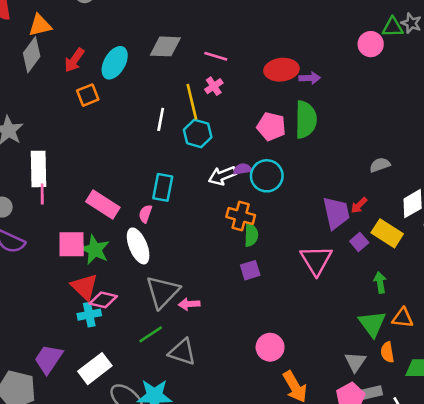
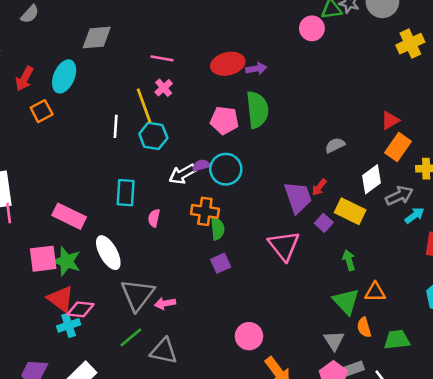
gray diamond: (165, 46) -> (97, 37), moved
pink semicircle: (145, 214) -> (154, 218), moved

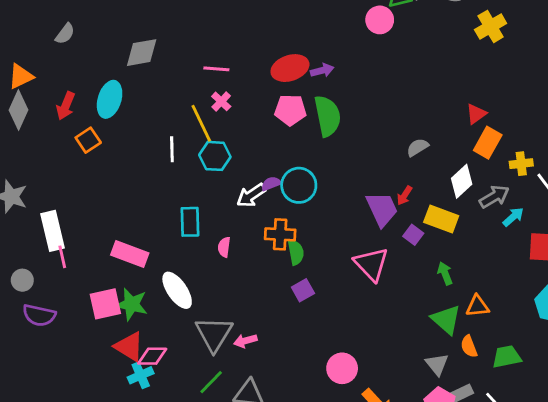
pink pentagon: (224, 120) -> (290, 110), moved

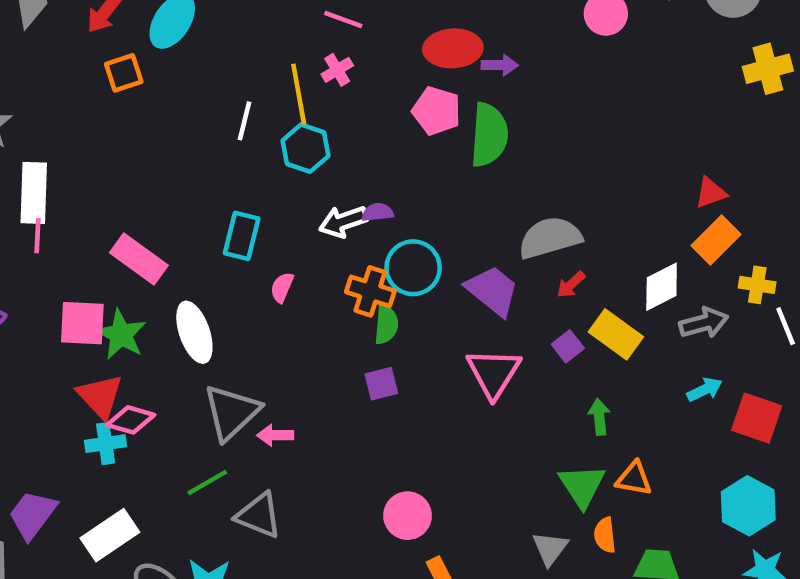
gray semicircle: (418, 147) -> (550, 238), moved, size x1.8
cyan circle: (299, 185) -> (413, 268), moved
purple trapezoid: (382, 209) -> (492, 291), moved, turned -42
cyan arrow: (513, 217) -> (705, 390), moved

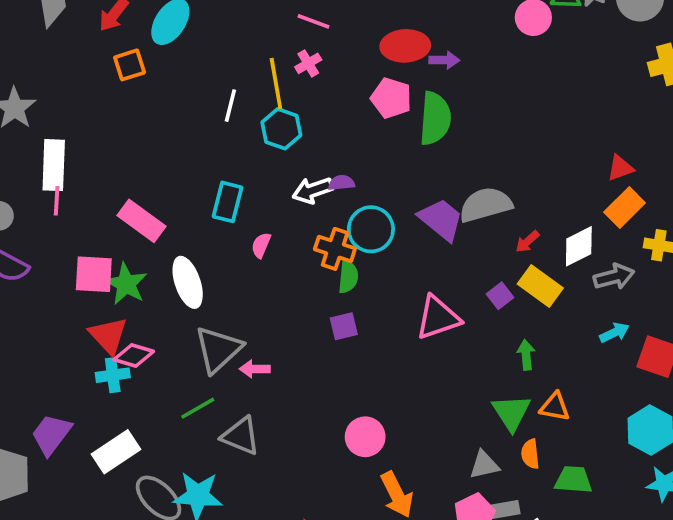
red arrow: (571, 285) -> (527, 242), moved
purple trapezoid: (492, 291) -> (441, 220), moved
pink triangle: (494, 373) -> (438, 318), turned 39
gray triangle: (550, 548) -> (484, 465), turned 40

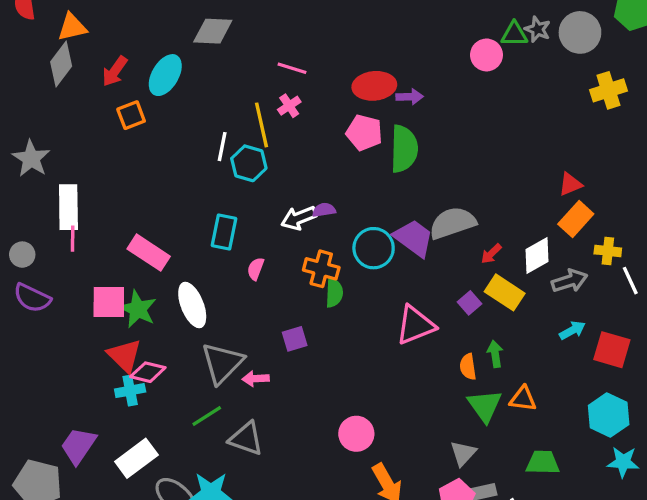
cyan hexagon: (281, 129) -> (249, 163), moved
cyan circle: (371, 229) -> (374, 248), moved
purple square: (344, 326) -> (295, 339), moved
orange semicircle: (530, 454) -> (468, 367), moved
gray triangle: (484, 465) -> (463, 453), turned -32

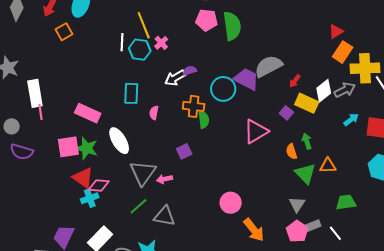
pink cross: (289, 106) -> (161, 43), moved
yellow cross: (608, 251) -> (365, 68), size x1.8
white diamond: (537, 256) -> (324, 91), moved

